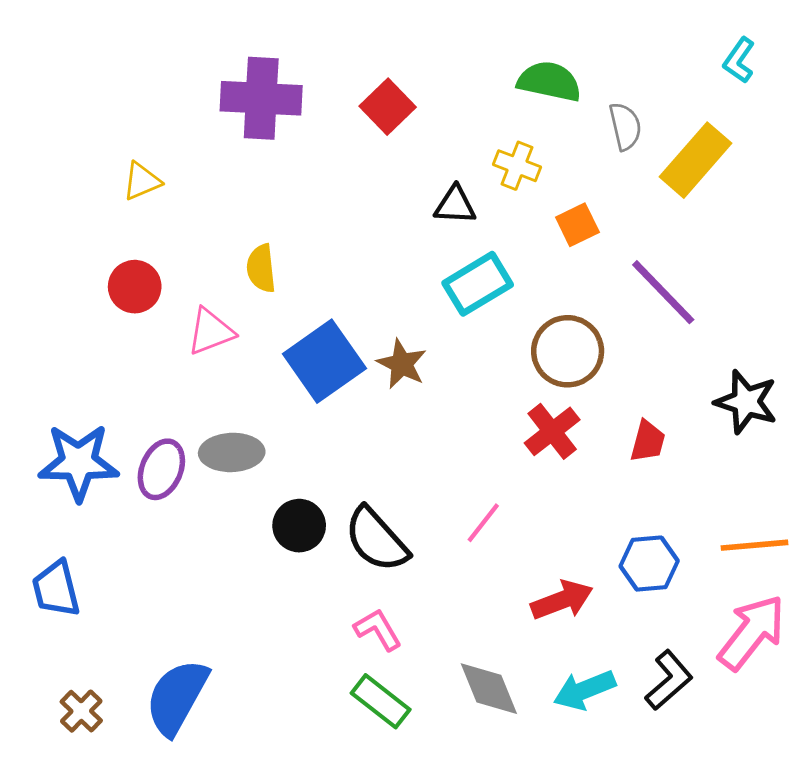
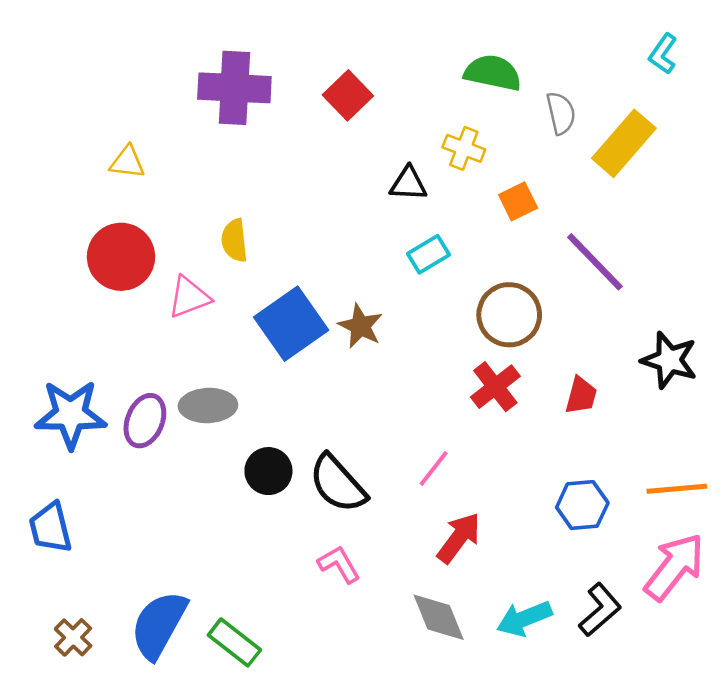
yellow triangle: (142, 181) -> (127, 162), turned 30
cyan rectangle: (478, 284) -> (429, 254), size x0.7
red circle: (135, 287) -> (121, 257), size x1.4
red arrow: (562, 600) -> (459, 538), moved, turned -32
green rectangle: (381, 701) -> (234, 642), moved

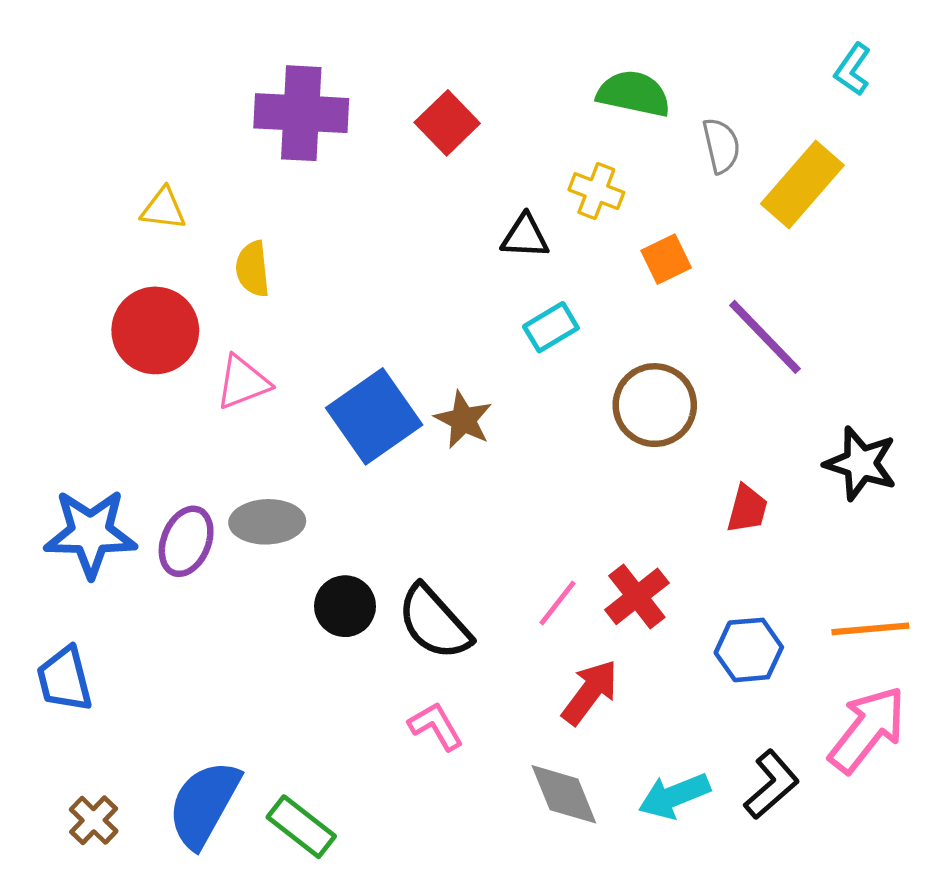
yellow semicircle: (234, 240) -> (253, 269), moved
red cross: (495, 387) -> (637, 596), moved

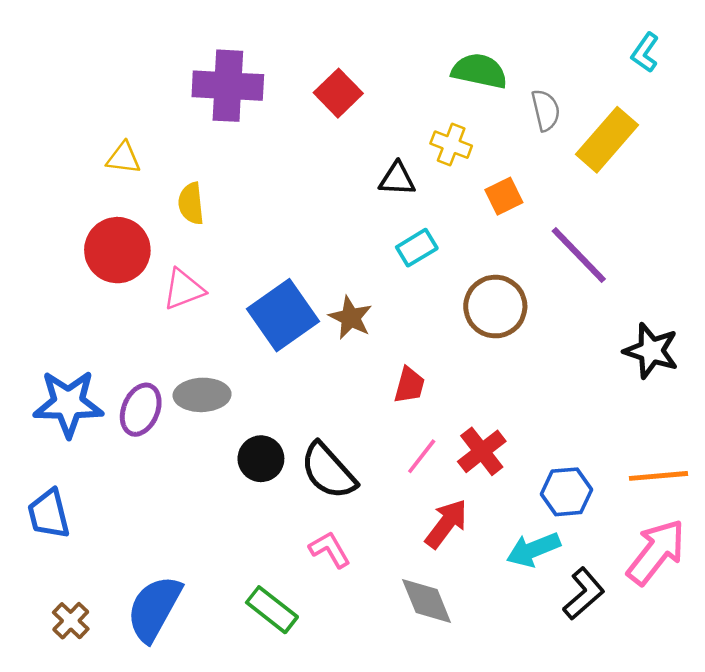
red trapezoid: (747, 509) -> (409, 385), moved
cyan arrow: (674, 796) -> (533, 550), moved
green rectangle: (301, 827) -> (272, 610), moved

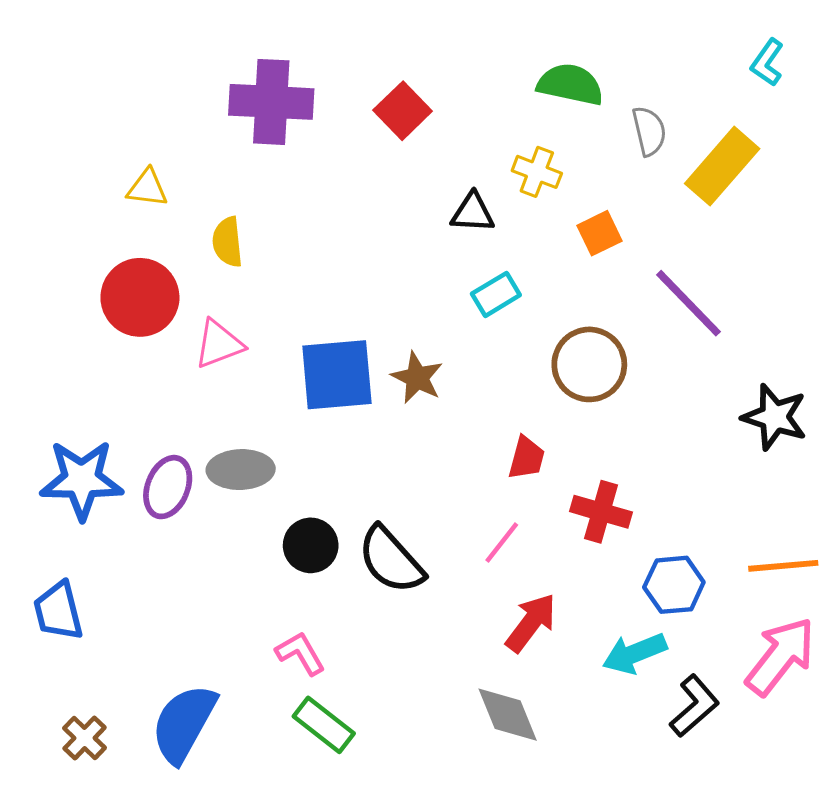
blue square: (283, 315) -> (337, 375), turned 30
red trapezoid: (409, 385) -> (527, 458), moved
red cross: (482, 451) -> (601, 512), moved, turned -36
pink L-shape: (330, 550) -> (300, 653), moved

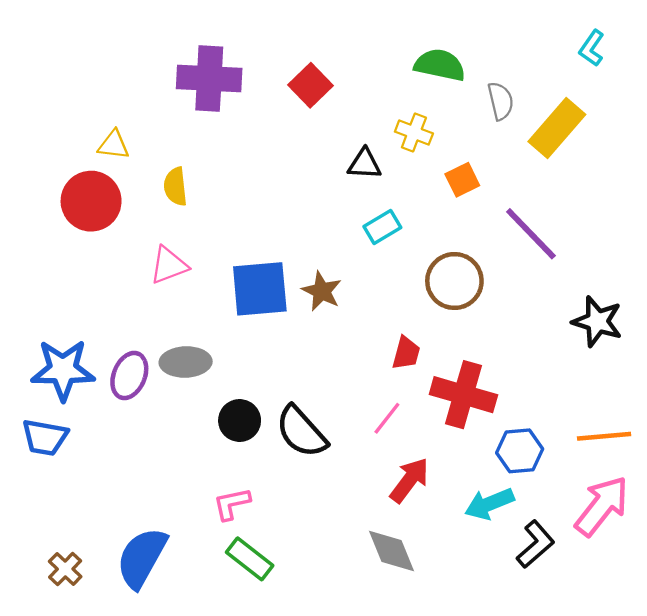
red circle: (140, 297) -> (91, 201), moved
red cross: (601, 512) -> (463, 395), size x1.4
blue trapezoid: (58, 611) -> (45, 437), moved, turned -66
pink L-shape: (300, 653) -> (232, 504), turned -72

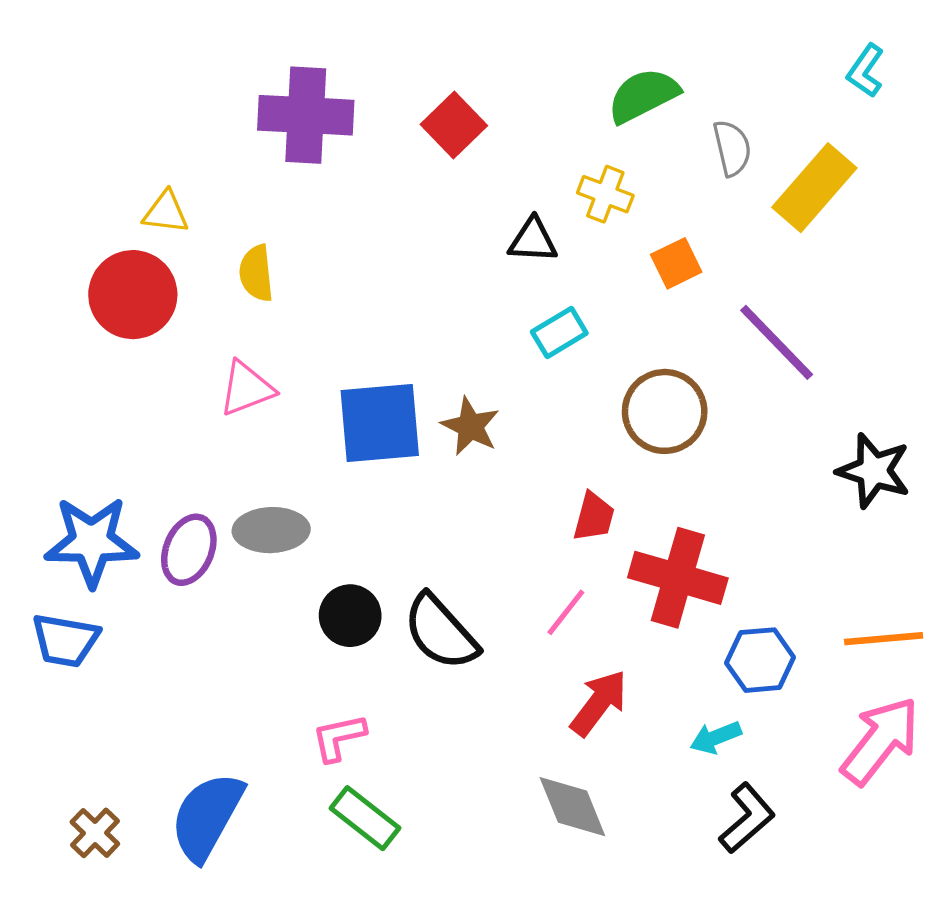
green semicircle: (440, 65) -> (643, 95), turned -39
cyan arrow: (489, 504) -> (716, 737), size x0.7
black L-shape: (535, 544) -> (747, 818), moved

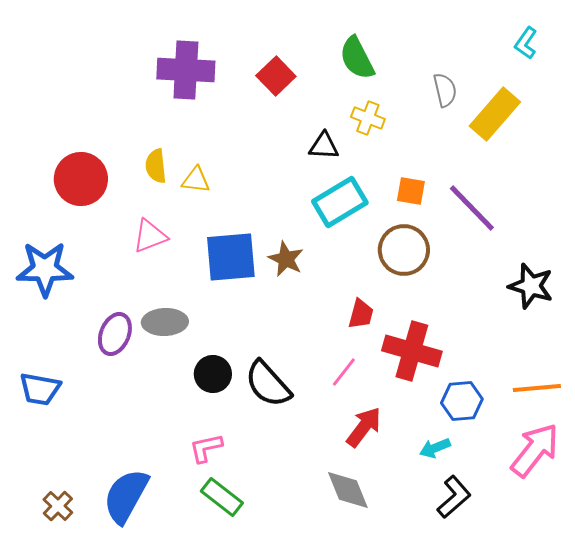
green semicircle: (643, 95) -> (357, 58), moved, turned -90
yellow triangle: (166, 212) -> (196, 180), moved
orange square: (676, 263) -> (411, 191), moved, turned 36
cyan rectangle: (559, 332) -> (340, 202), size x1.6
blue star: (92, 542) -> (45, 269), moved

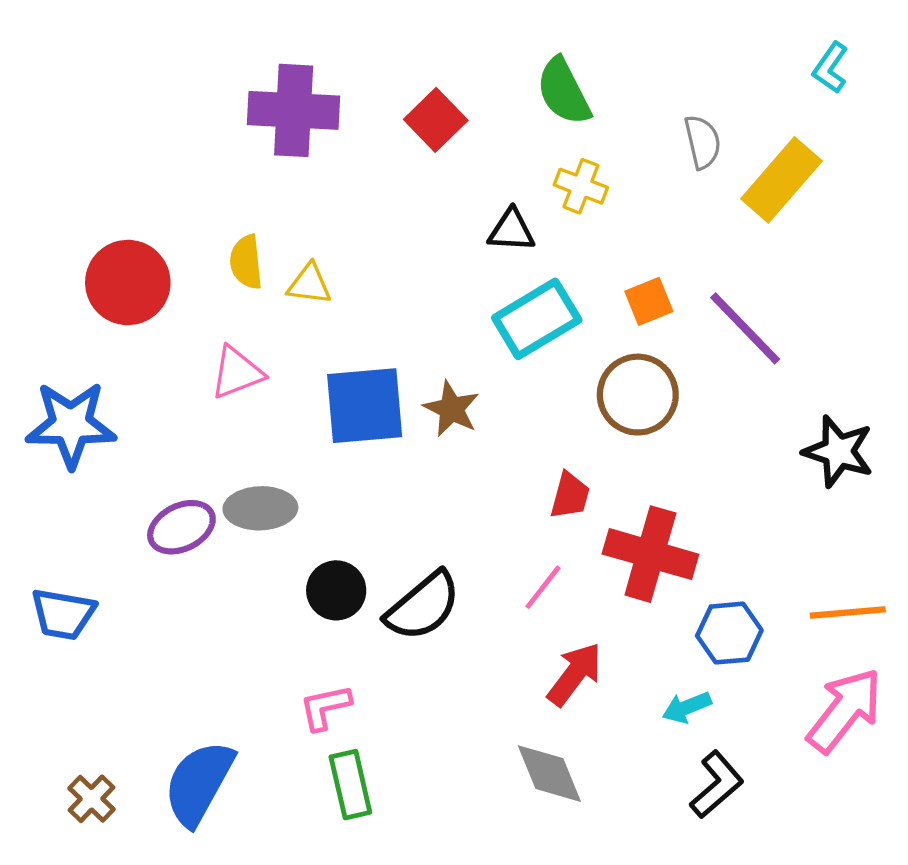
orange square: (411, 191) -> (649, 301), turned -32
purple ellipse: (115, 334) -> (181, 527), turned 42
black semicircle: (268, 384) -> (423, 606), turned -88
green rectangle: (222, 497) -> (350, 785), turned 39

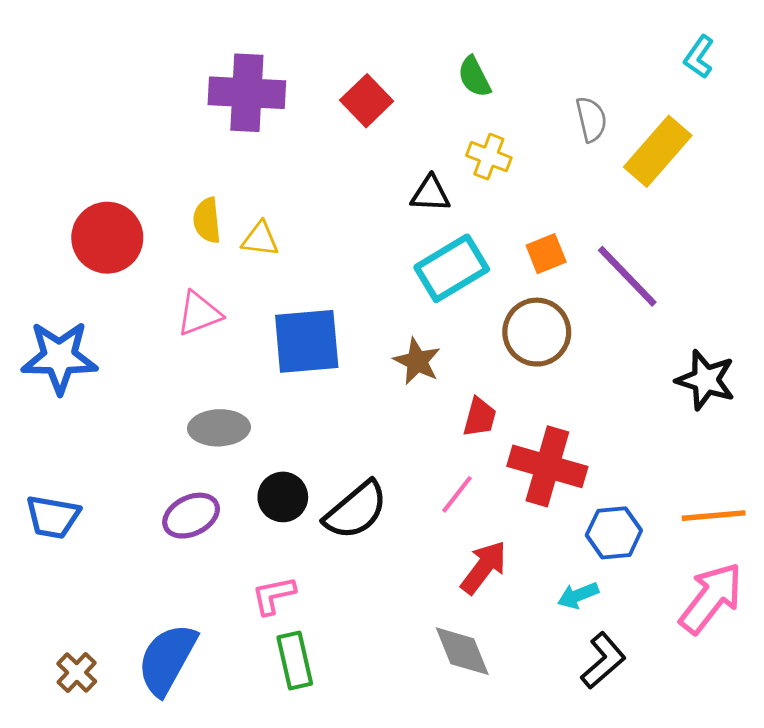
green semicircle: (564, 91) -> (474, 77), size x0.7
brown star: (451, 409) -> (417, 361), moved
purple ellipse: (181, 527) -> (191, 516), moved

